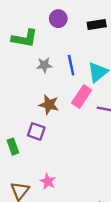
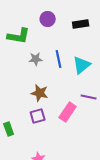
pink rectangle: (82, 97) -> (68, 112), moved
purple square: (36, 131) -> (38, 116), moved, turned -35

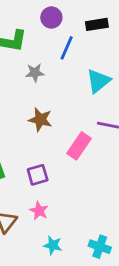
blue line: (59, 59) -> (67, 48), moved, turned 36
purple square: (38, 116) -> (38, 175), moved

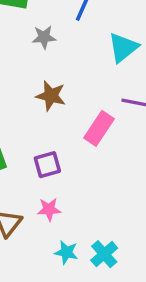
pink star: (39, 211) -> (49, 209), turned -30
cyan cross: (100, 247) -> (104, 254), moved, turned 30

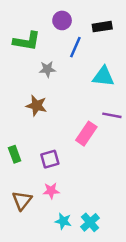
cyan triangle: (123, 48) -> (103, 76), turned 45
brown star: (51, 96) -> (36, 106), moved

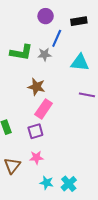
green L-shape: (27, 41) -> (21, 52), moved
gray star: (47, 69) -> (45, 54), moved
brown star: (36, 106) -> (36, 87), moved
pink rectangle: (86, 134) -> (44, 109), moved

